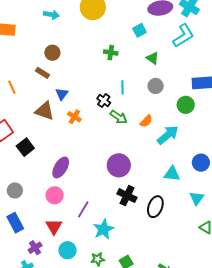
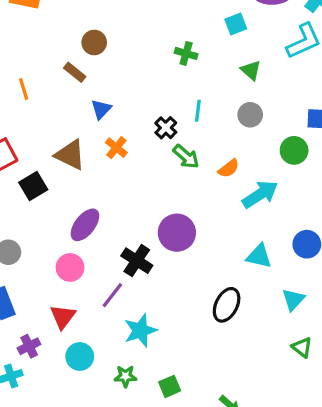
brown triangle: (45, 111) -> (70, 155), moved
black cross: (127, 196) -> (137, 261), moved

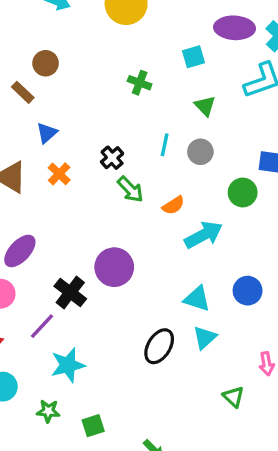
cyan line: (198, 111) -> (165, 145), moved
cyan triangle: (293, 300) -> (205, 338), moved

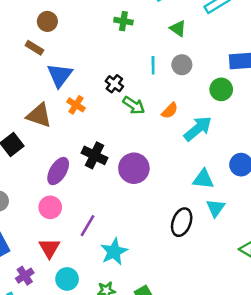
blue triangle: (47, 133) -> (60, 75), size x1.5
black cross: (70, 292) -> (94, 155), moved

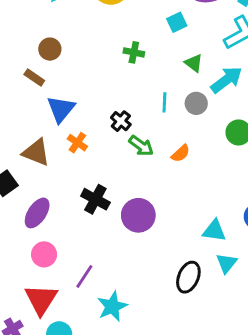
cyan arrow: (198, 129) -> (227, 80), moved
purple ellipse: (58, 171) -> (37, 213), moved
red triangle: (49, 248) -> (41, 299), size x1.4

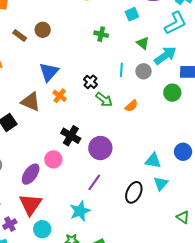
brown rectangle: (34, 77) -> (20, 35), moved
purple ellipse: (37, 213) -> (31, 174), moved
pink circle: (44, 254) -> (53, 159), moved
purple line: (84, 276) -> (94, 182), moved

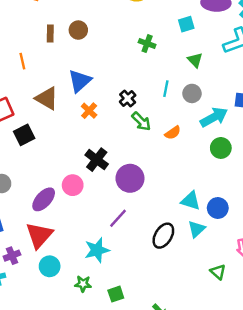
brown rectangle: (20, 35) -> (50, 34), turned 48
cyan arrow: (165, 56) -> (214, 117), moved
green circle: (172, 93) -> (221, 148), moved
brown triangle: (31, 102) -> (47, 98), moved
blue circle: (183, 152) -> (218, 208), moved

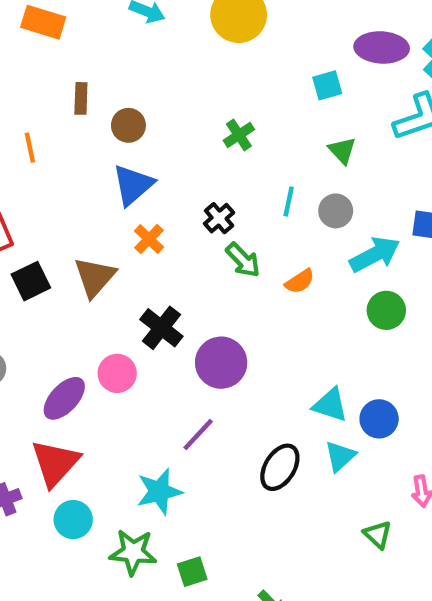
brown circle: (78, 30) -> (128, 125), moved
green cross: (147, 44) -> (239, 135), moved, turned 35
brown triangle: (47, 98) -> (95, 277), moved, turned 40
green star: (83, 284) -> (133, 552), size x1.5

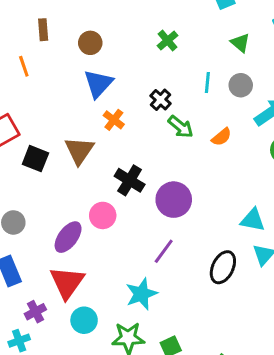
brown rectangle: (81, 98) -> (43, 30), moved
black square: (31, 281) -> (35, 159), turned -36

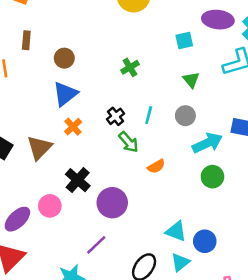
cyan line: (207, 83) -> (149, 115), moved
orange semicircle: (222, 137) -> (156, 166), moved

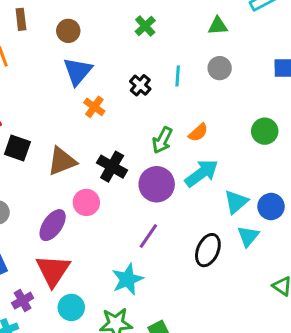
green triangle: (191, 80) -> (218, 26), turned -42
green arrow: (129, 142) -> (162, 140), moved, turned 80
cyan arrow: (207, 143) -> (202, 173), moved
brown triangle: (39, 148) -> (62, 161), moved, turned 36
cyan triangle: (176, 231) -> (236, 202), turned -50

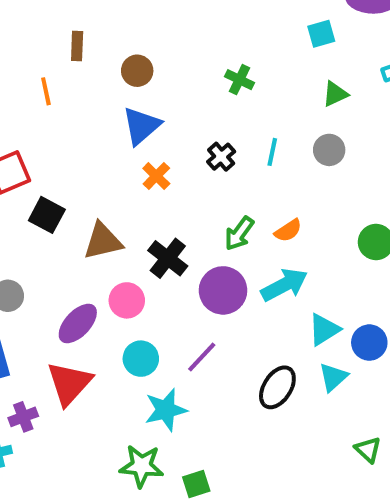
green cross: (145, 26) -> (239, 80), turned -30
green triangle: (218, 26) -> (335, 94), turned -30
cyan circle: (71, 307) -> (141, 359), moved

